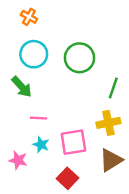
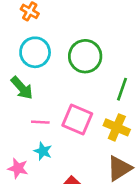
yellow cross: (108, 123) -> (117, 127), turned 35
pink square: (73, 142) -> (77, 120), moved, turned 32

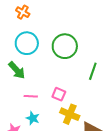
pink square: (77, 120) -> (59, 94), size x0.6
yellow cross: (117, 127) -> (70, 114), moved

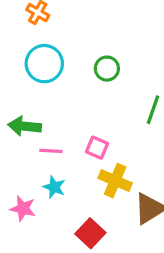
green circle: (65, 46) -> (107, 69), size x0.6
green arrow: (17, 70) -> (25, 126), moved, turned 138

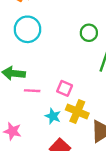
green circle: (107, 69) -> (89, 33), moved
cyan star: (54, 187) -> (53, 116), moved

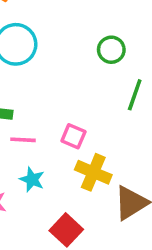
cyan star: (53, 116) -> (32, 179), moved

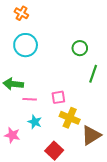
pink square: (73, 136) -> (58, 97), turned -32

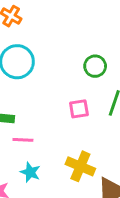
pink square: (58, 97) -> (79, 109), moved

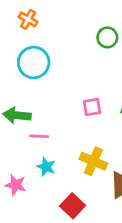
green circle: (95, 66) -> (107, 37), moved

